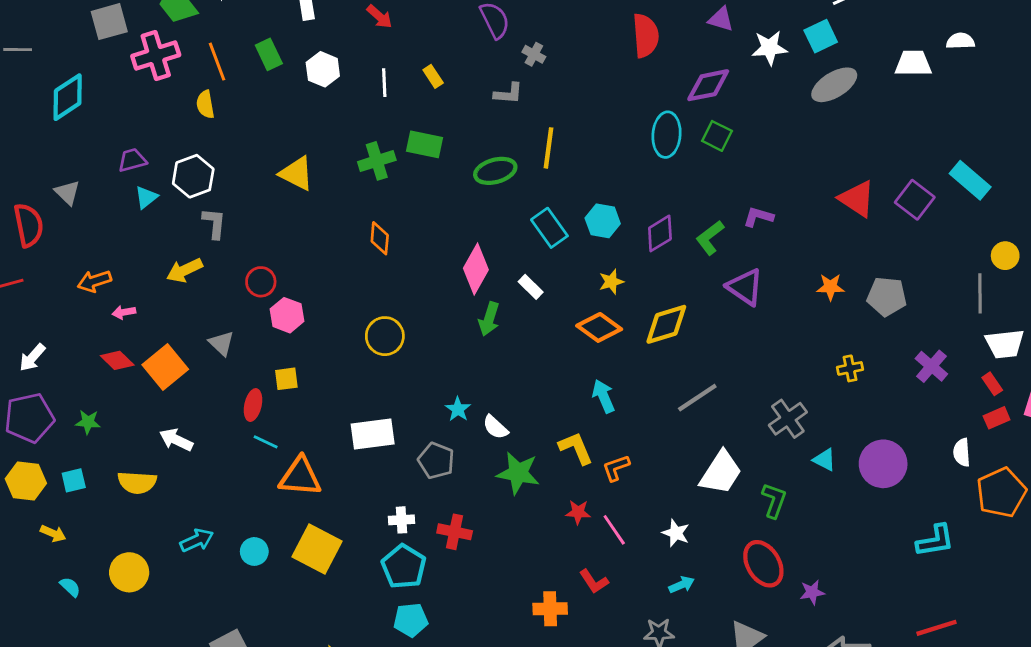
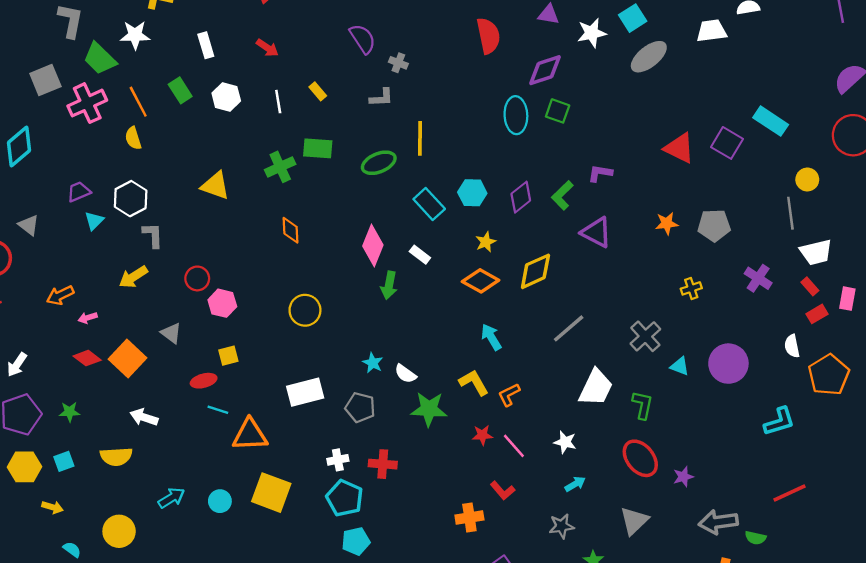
red ellipse: (253, 405) -> (204, 381), turned 70

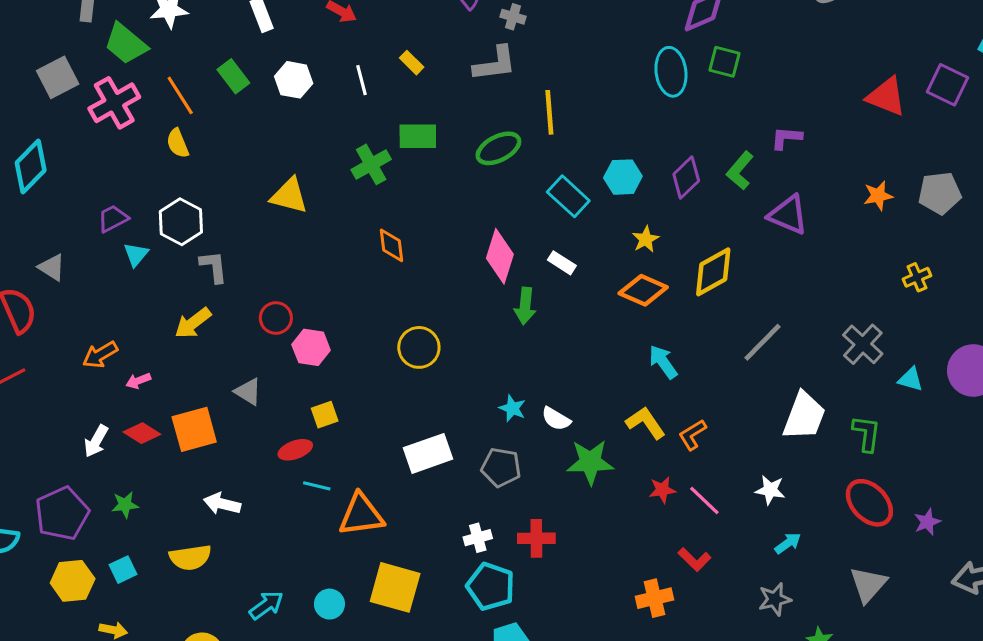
gray L-shape: (381, 98) -> (495, 64), size x1.4
orange square: (127, 359) -> (194, 429), turned 36
white arrow: (17, 365) -> (96, 441), moved

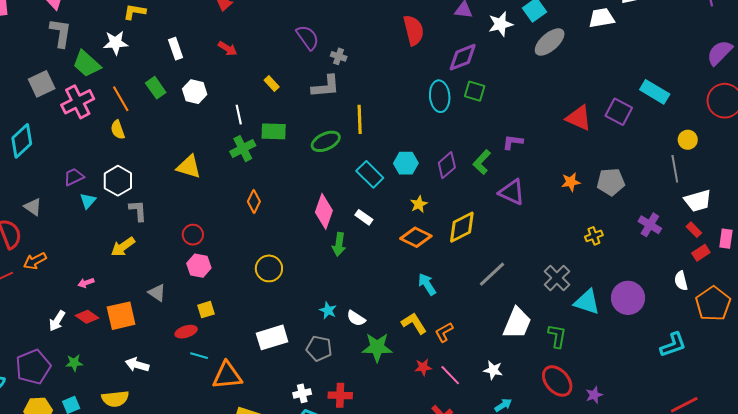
white line: (361, 80) -> (239, 115), moved
orange diamond: (392, 245) -> (254, 202), turned 30
red circle: (276, 318) -> (193, 235), moved
orange arrow: (100, 355) -> (35, 261), moved
cyan triangle: (910, 379) -> (587, 302), size x1.6

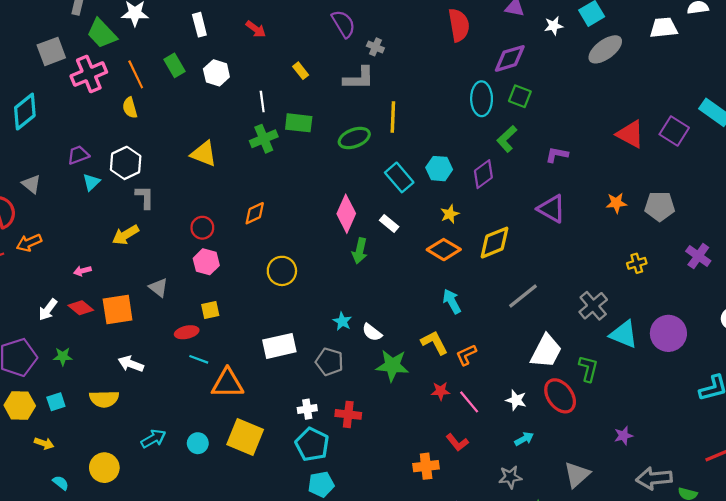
white star: (501, 24) -> (554, 26), size x0.7
green L-shape: (482, 162) -> (507, 139), moved
orange diamond: (254, 202) -> (255, 213), moved, turned 35
red ellipse: (557, 381) -> (560, 396), moved

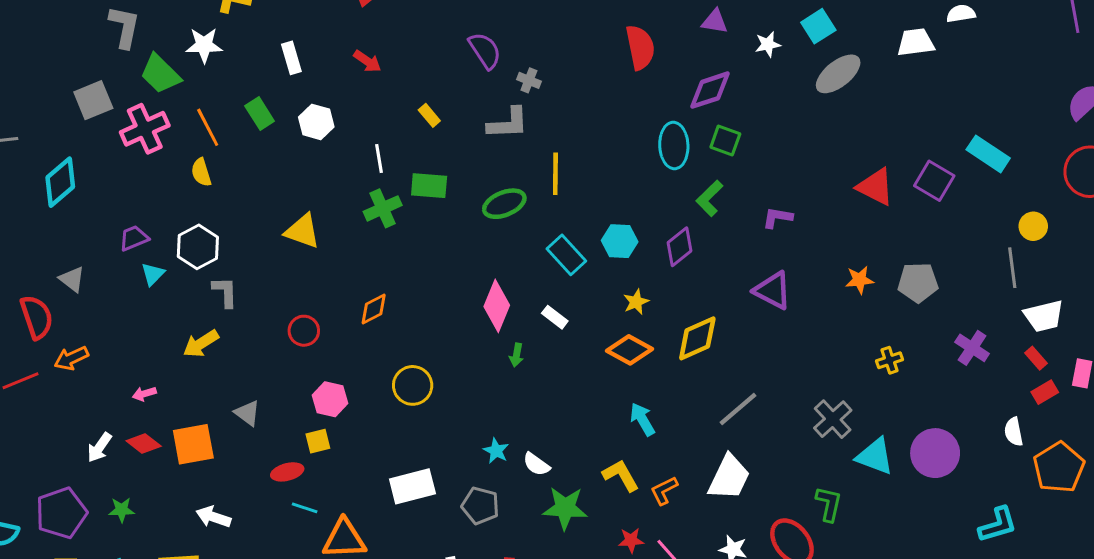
green arrow: (360, 251) -> (516, 355), size x0.7
pink hexagon: (206, 262) -> (330, 399), moved
white trapezoid: (546, 351) -> (729, 477), moved

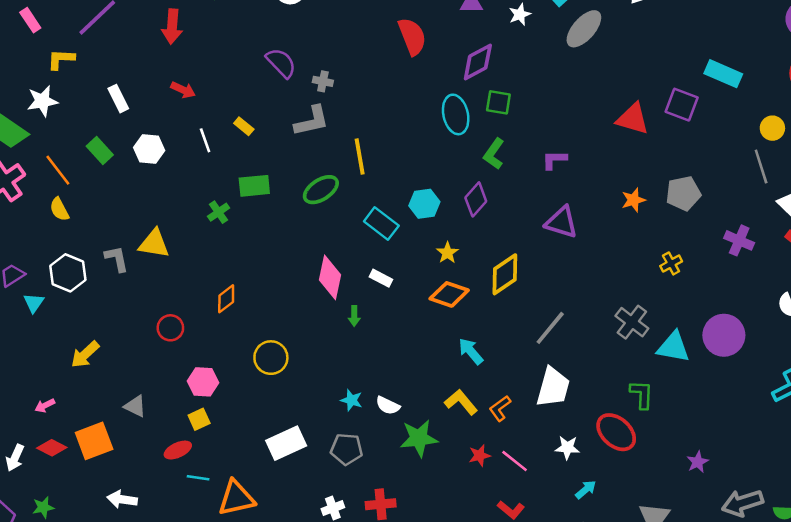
white line: (379, 158) -> (205, 140), moved
green cross: (383, 208) -> (218, 212), size x0.7
gray L-shape: (225, 292) -> (117, 259), moved

